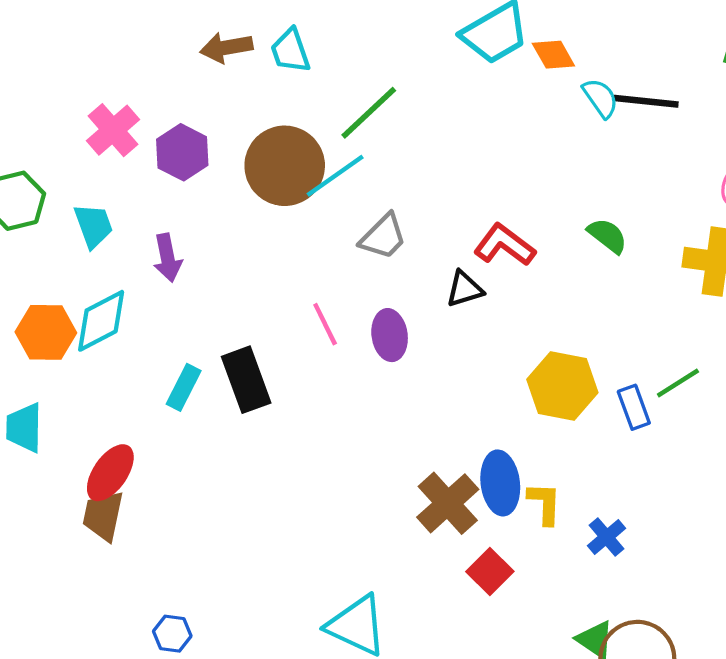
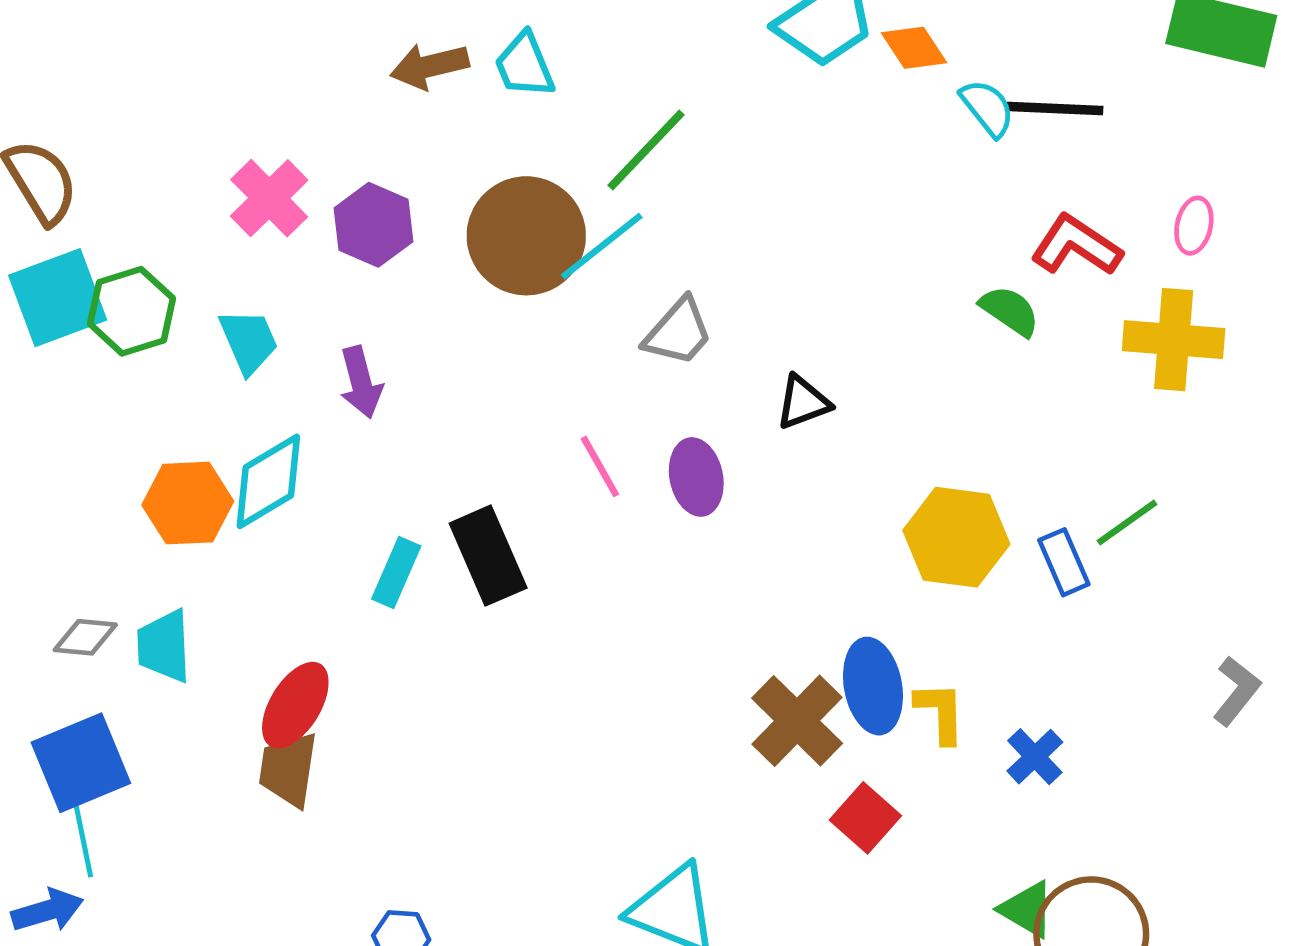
red L-shape: (505, 245) -> (1076, 245), moved

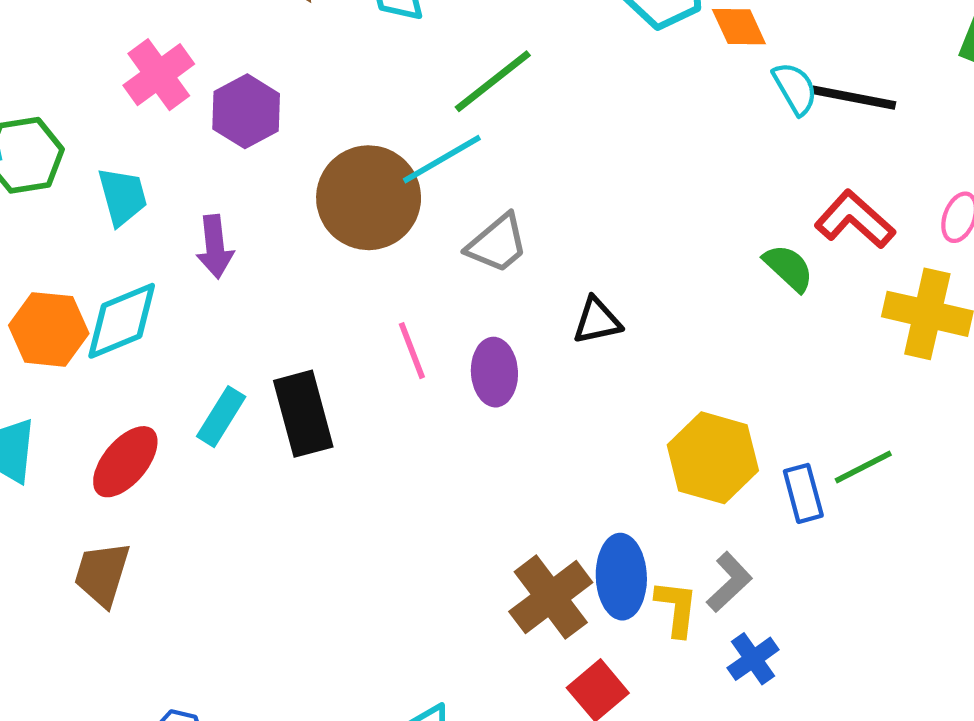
brown circle: (526, 236) -> (369, 198), moved
gray L-shape: (1236, 691) -> (729, 582), moved
red ellipse: (295, 705) -> (125, 462), moved

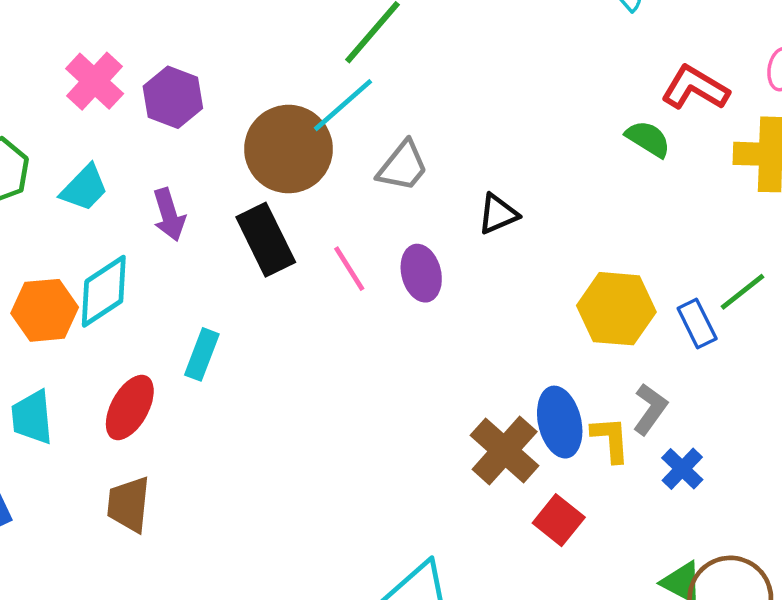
cyan trapezoid: (123, 196) -> (84, 188), turned 70
black rectangle: (303, 414) -> (266, 240), moved

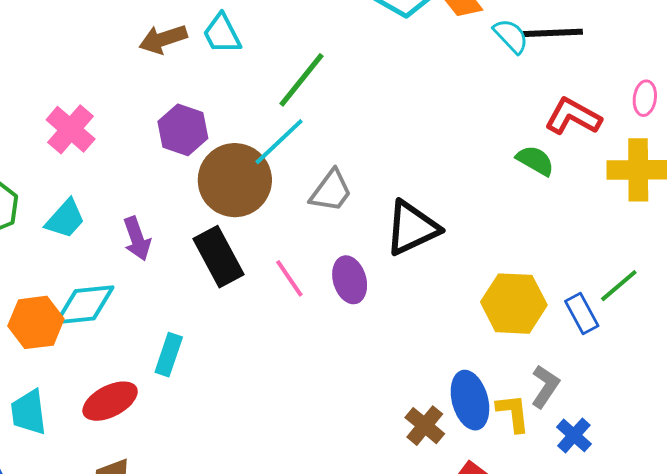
purple hexagon: (173, 97) -> (183, 130), moved
black triangle: (498, 214) -> (412, 228), size x1.6
cyan diamond: (104, 291) -> (85, 305), turned 30
red ellipse: (130, 407) -> (110, 401), turned 36
brown cross: (505, 450) -> (425, 426), size x0.7

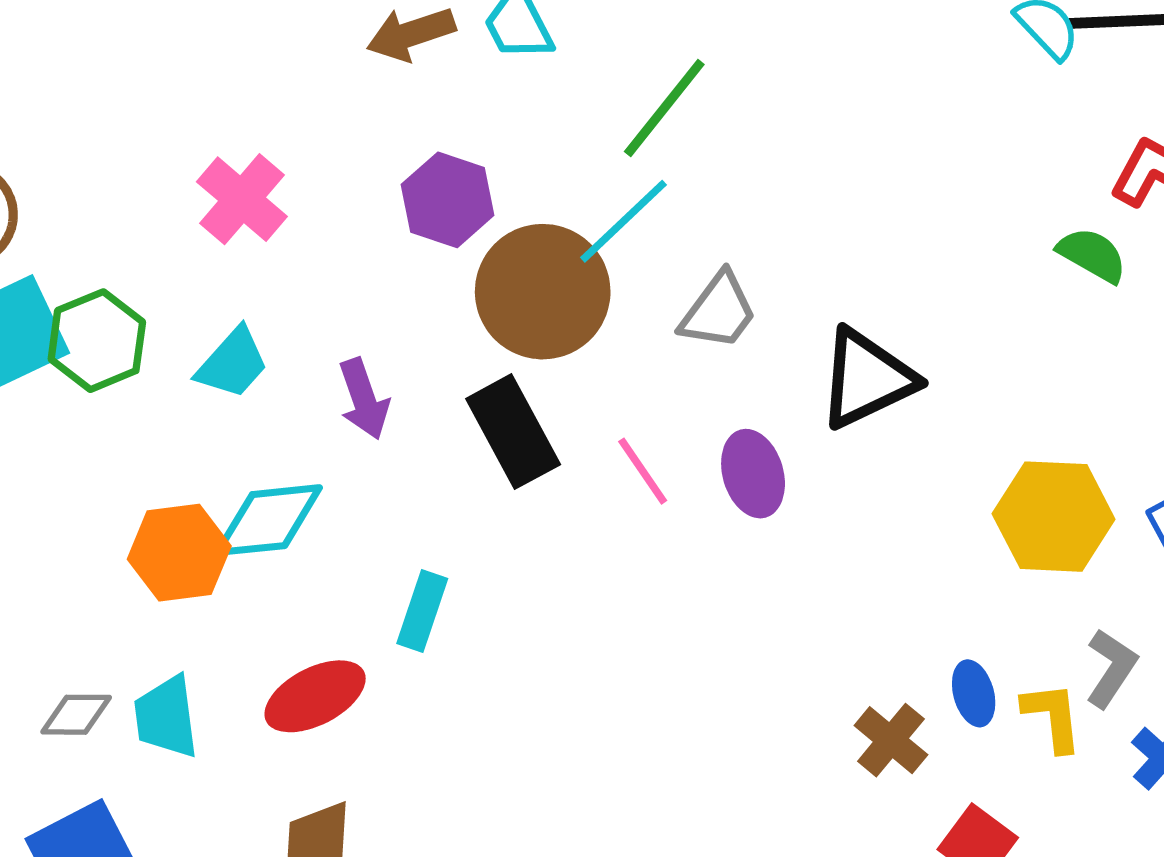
blue ellipse: (470, 400) -> (974, 693), size x0.6

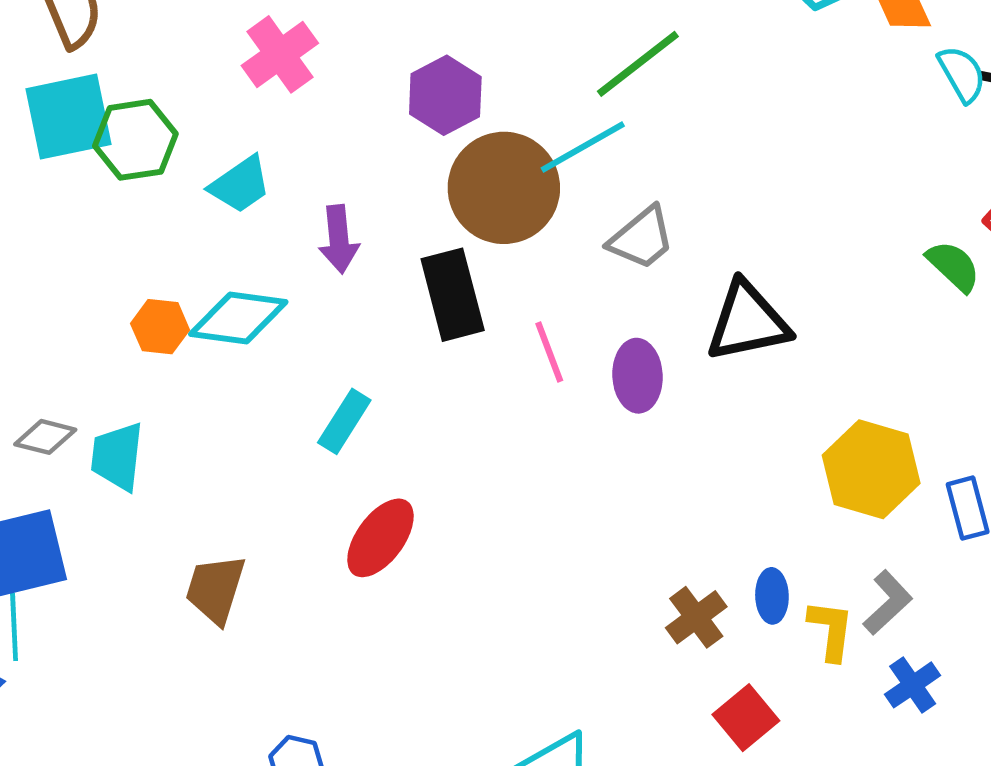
orange hexagon: (179, 553) -> (160, 327), size x0.7
red ellipse: (315, 696) -> (380, 538), moved, turned -40

